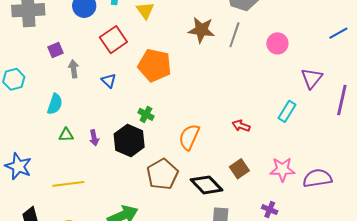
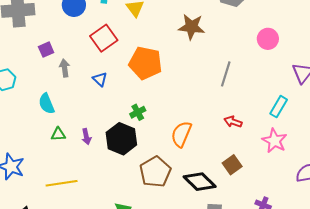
gray line: (234, 35) -> (226, 74), moved
cyan semicircle: (55, 104) -> (46, 104), turned 140
green cross: (146, 114) -> (138, 112), turned 35
pink star: (282, 169) -> (275, 141), moved, turned 30

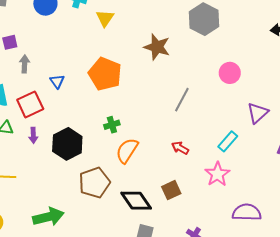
red square: (104, 38) -> (30, 104), moved
green cross: (138, 112) -> (112, 125), moved

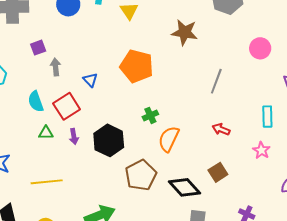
cyan rectangle: (228, 141) -> (267, 117), turned -35
pink star: (217, 174) -> (261, 150), size x0.7

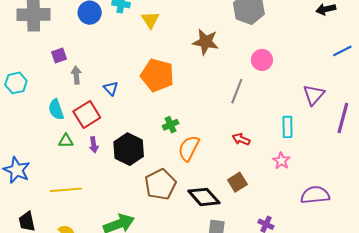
pink circle: (260, 48) -> (262, 60), moved

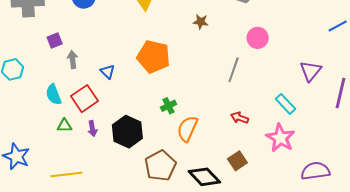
brown star: (206, 42) -> (201, 22), size x0.6
cyan rectangle: (288, 127) -> (285, 104), turned -40
pink star: (281, 161) -> (280, 138), size x1.6

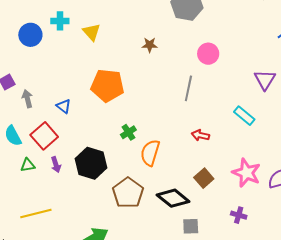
pink star: (280, 138) -> (246, 173), moved

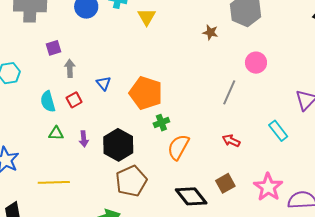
brown star: (150, 45) -> (210, 32), moved
orange pentagon: (107, 86) -> (146, 93), moved
red square: (44, 136) -> (74, 100), moved, size x0.6
brown pentagon: (128, 193) -> (131, 181), moved

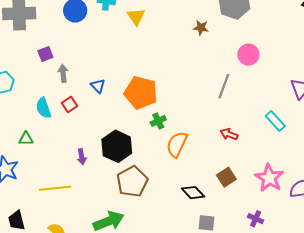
green triangle: (56, 133) -> (26, 139), moved
purple arrow: (84, 139) -> (82, 157), moved
black diamond: (191, 196) -> (193, 193), size x0.7

